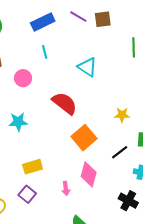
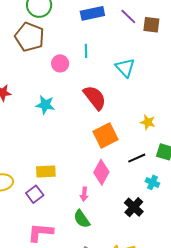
cyan line: (45, 52) -> (86, 51), moved
yellow rectangle: (33, 167) -> (46, 172), moved
pink arrow: (66, 189) -> (84, 194), moved
purple square: (27, 194) -> (35, 194), moved

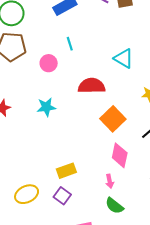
cyan triangle: (125, 68) -> (124, 59), moved
red semicircle: (95, 98) -> (92, 86), turned -36

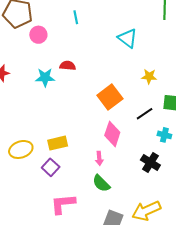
pink circle: (49, 63) -> (38, 35), moved
red semicircle: (92, 86) -> (68, 66), moved, size x0.6
yellow ellipse: (27, 194) -> (21, 149), moved

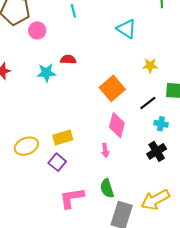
cyan cross: (164, 135) -> (161, 124), moved
black cross: (150, 163) -> (157, 151), turned 30
green semicircle: (101, 183) -> (107, 188), moved, turned 30

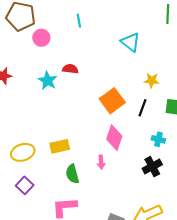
cyan star: (46, 73) -> (48, 81), turned 30
black line: (148, 103) -> (142, 108), moved, turned -36
purple square: (57, 162) -> (25, 185), moved
green semicircle: (107, 188) -> (72, 174), moved

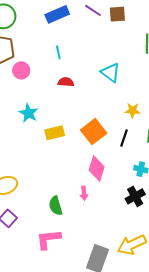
red semicircle: (70, 69) -> (66, 82), moved
yellow rectangle: (60, 146) -> (55, 133), moved

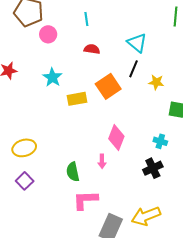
orange square: (94, 132) -> (108, 86), moved
black line: (124, 138) -> (134, 69), moved
pink L-shape: (48, 239) -> (85, 200), moved

